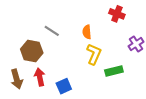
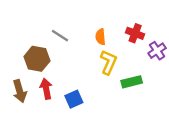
red cross: (117, 14) -> (135, 33), moved

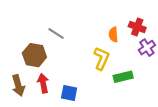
red cross: (135, 33) -> (137, 27), moved
orange semicircle: (100, 37) -> (113, 35), moved
blue square: (74, 99) -> (69, 93), turned 35

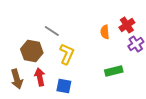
red cross: (137, 27) -> (127, 25), turned 35
yellow L-shape: (101, 58) -> (67, 54), moved

